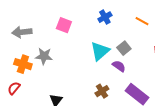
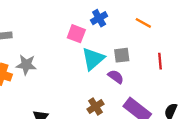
pink square: (64, 25) -> (76, 34), moved
gray square: (124, 48) -> (122, 55), turned 32

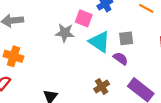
cyan triangle: (93, 59) -> (99, 42), turned -45
gray star: (26, 65) -> (65, 33), moved

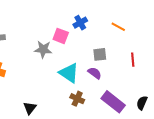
cyan triangle: (99, 42) -> (69, 73), moved
brown cross: (102, 86) -> (77, 99), turned -32

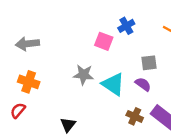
gray star: (43, 49) -> (83, 75), moved
brown cross: (77, 99) -> (135, 116), moved

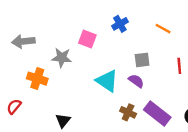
pink square: (104, 41) -> (87, 39), moved
gray star: (83, 75) -> (62, 58), moved
orange cross: (29, 82) -> (37, 79), moved

